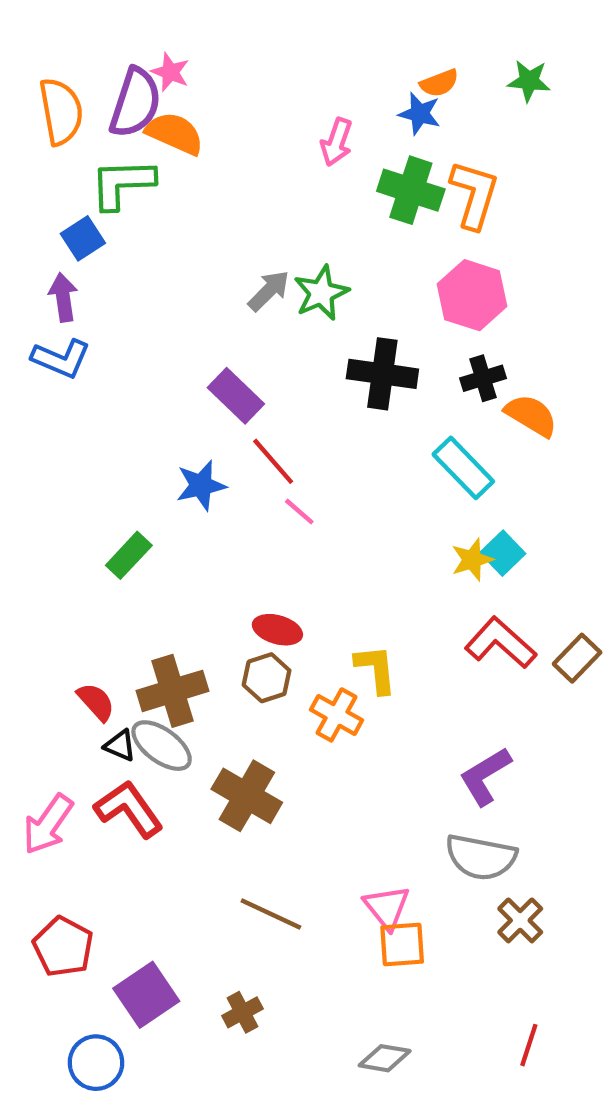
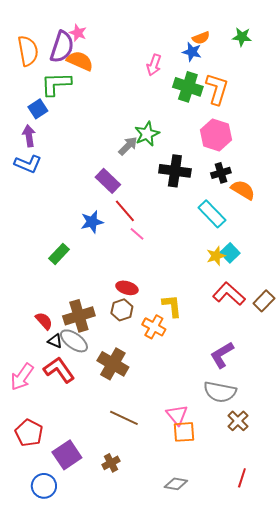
gray arrow: (269, 291) -> (128, 146), moved

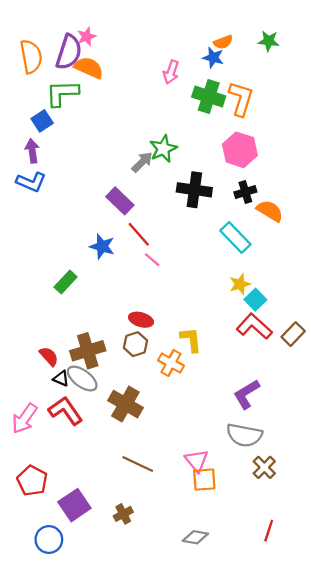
pink star: (78, 33) -> (87, 37), turned 30
blue star: (92, 222) -> (102, 246), turned 30
cyan square: (230, 253) -> (255, 300), moved

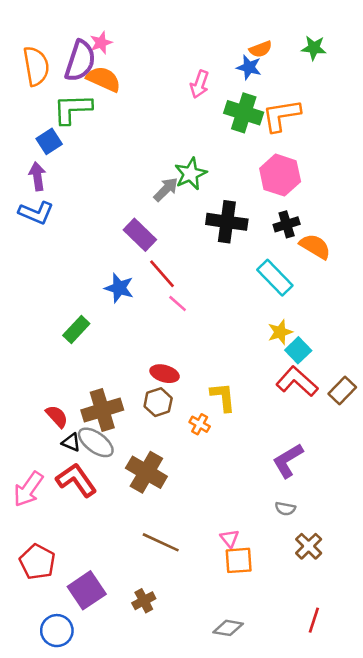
orange L-shape: (241, 99) -> (281, 115), turned -116
orange cross: (171, 363) -> (200, 424), size x0.7
gray semicircle: (244, 435) -> (285, 509), size x0.5
pink triangle: (197, 461) -> (229, 538), size x0.7

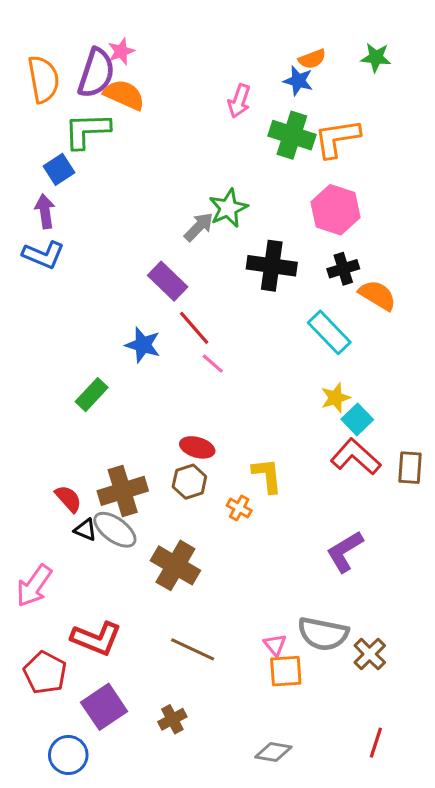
brown rectangle: (342, 390) -> (410, 468), turned -40
red L-shape: (76, 480) -> (96, 638), moved, turned 147
gray semicircle: (285, 509) -> (323, 634), moved, size x2.0

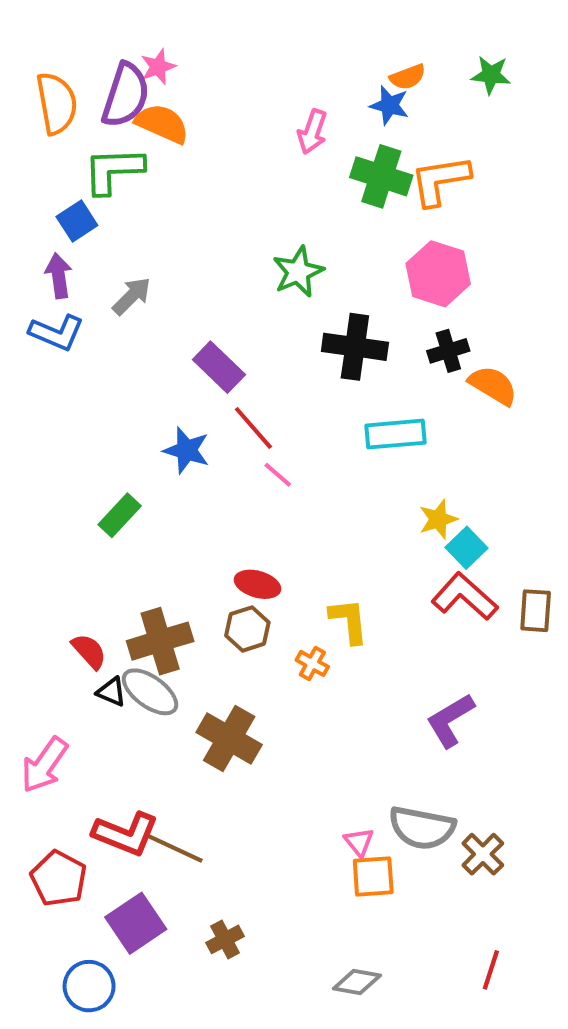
gray arrow: (199, 227) -> (132, 296), moved
cyan rectangle: (329, 332) -> (396, 434), moved, turned -51
brown line: (193, 649) -> (174, 848), moved

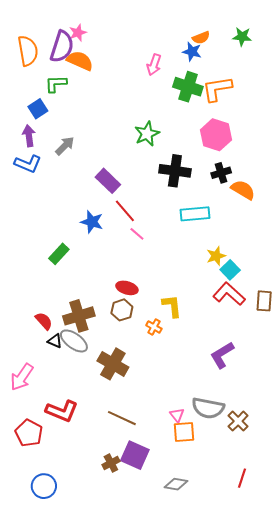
green L-shape: (113, 170) -> (56, 84), size x0.7
brown line: (174, 848) -> (122, 418), moved
purple square: (136, 923) -> (135, 455), moved, turned -32

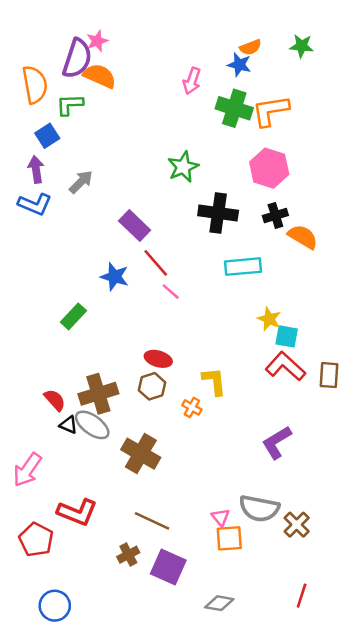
orange semicircle: (28, 51) -> (35, 85), moved
yellow star: (216, 256) -> (269, 319), turned -30
cyan square: (230, 270) -> (287, 336), turned -36
brown cross: (111, 463) -> (128, 555), moved

